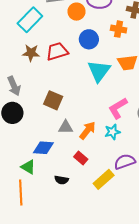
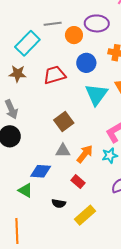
brown star: (31, 53) -> (18, 74), moved
brown square: (53, 100) -> (64, 122), moved, turned 30
yellow rectangle: (104, 179) -> (85, 215), moved
orange line: (21, 193) -> (17, 231), moved

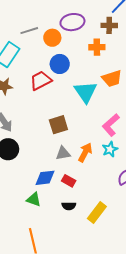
blue circle: (86, 63) -> (60, 64), moved
brown square: (64, 122) -> (58, 125), turned 30
red rectangle: (78, 182) -> (69, 181), moved

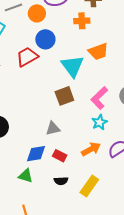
brown square: (58, 125) -> (64, 96), moved
orange arrow: (85, 152) -> (91, 149), moved, turned 36

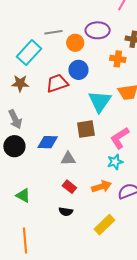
blue diamond: (36, 154) -> (48, 142), moved
green triangle: (26, 176) -> (23, 195), moved
yellow rectangle: (89, 186) -> (104, 225), moved

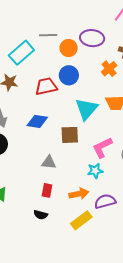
orange cross: (118, 59) -> (109, 69), turned 35
blue diamond: (48, 142) -> (37, 121), moved
red rectangle: (69, 187) -> (47, 190), turned 56
yellow rectangle: (104, 225) -> (81, 220), moved

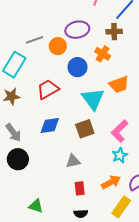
blue circle: (69, 75) -> (77, 67), moved

